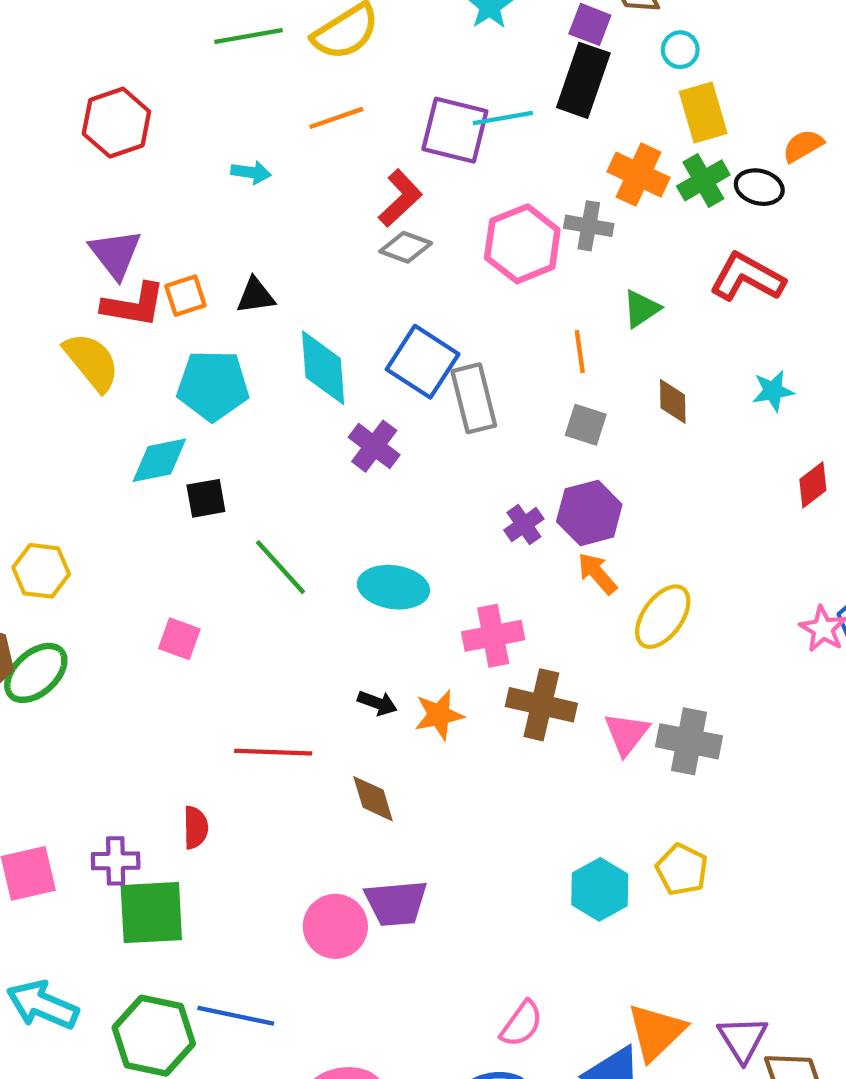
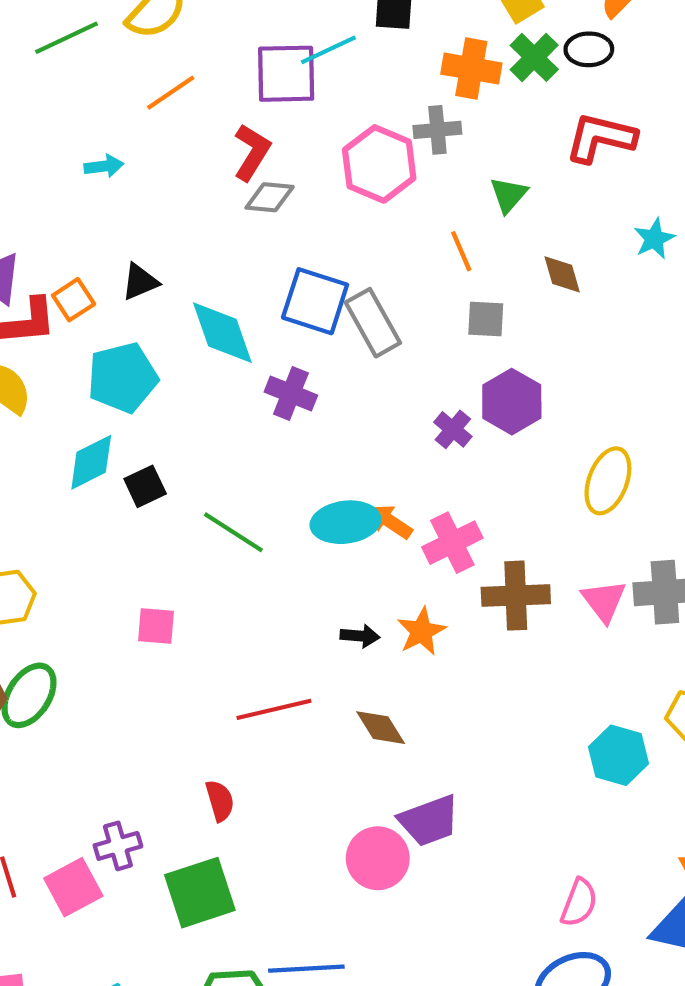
orange arrow: (597, 573) -> (390, 522), moved
purple cross: (116, 861) -> (118, 846), moved

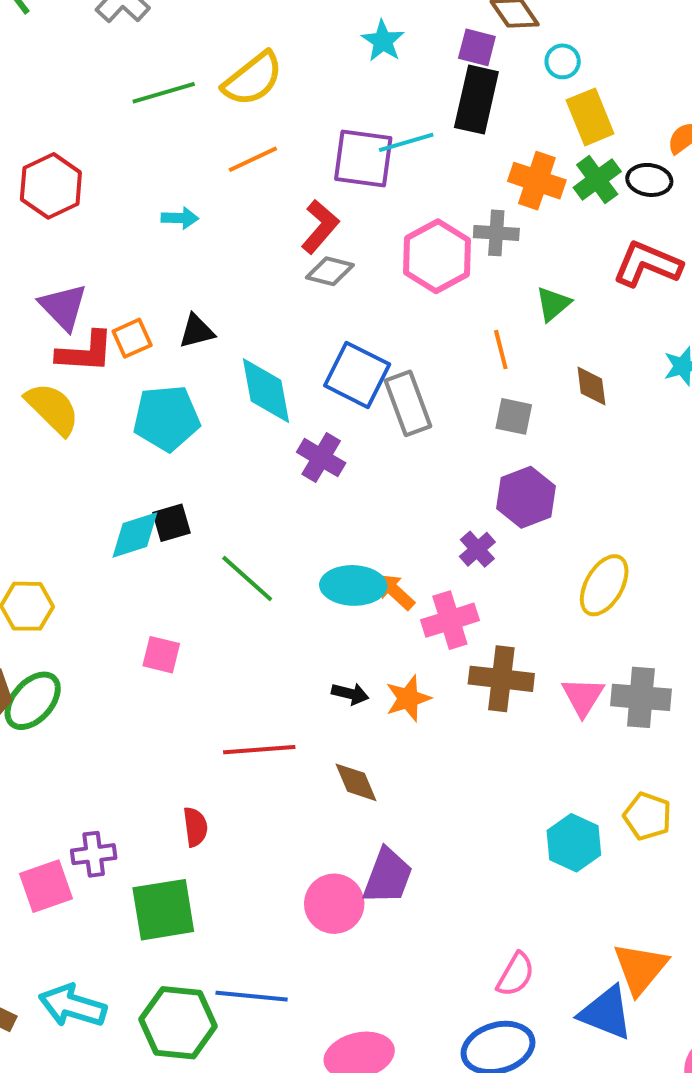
purple cross: (453, 429) -> (477, 549), moved
cyan diamond: (91, 462) -> (135, 535), moved
purple trapezoid: (429, 821) -> (388, 876), turned -58

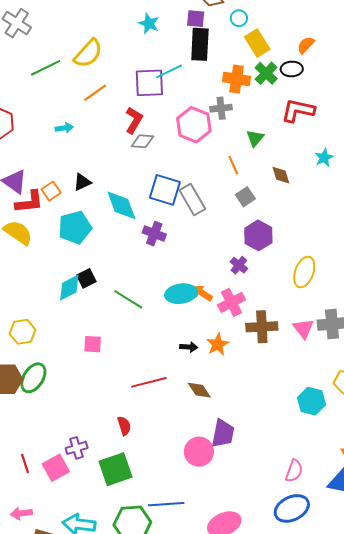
gray square: (514, 416) -> (245, 197), turned -36

